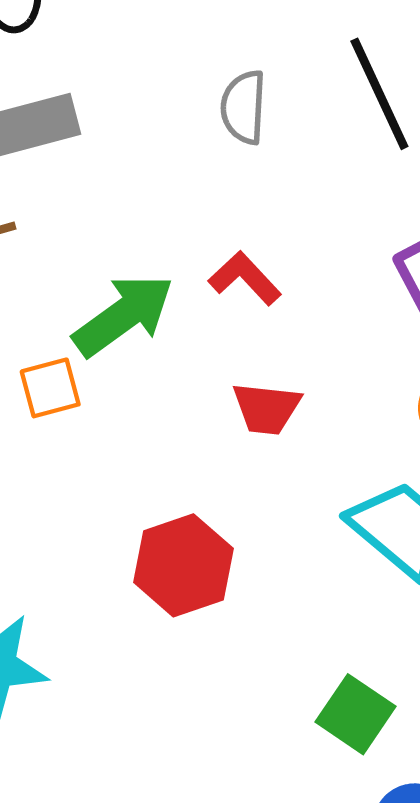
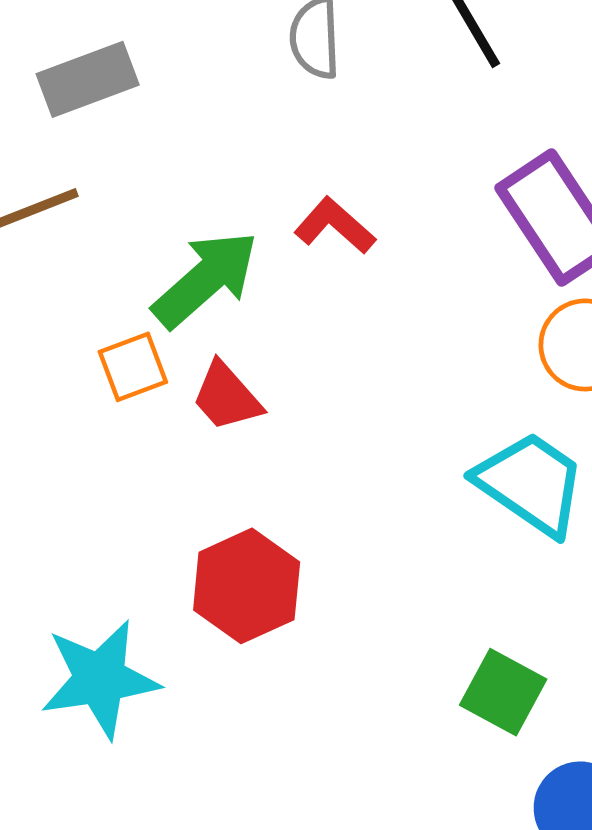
red trapezoid: (267, 408) -> (227, 397), moved, turned 48
red hexagon: (183, 565) -> (247, 586), moved

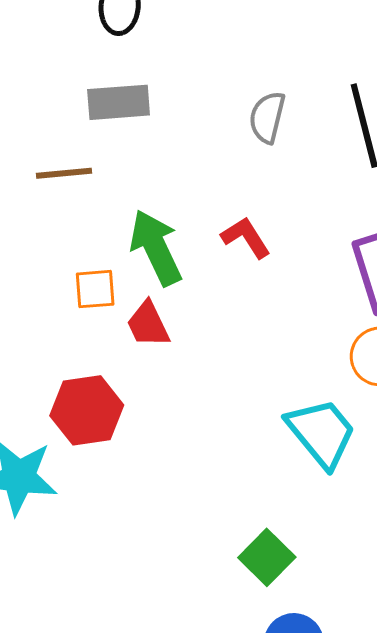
green arrow: (205, 279) -> (156, 248), turned -90
red hexagon: (247, 586) -> (87, 410), moved

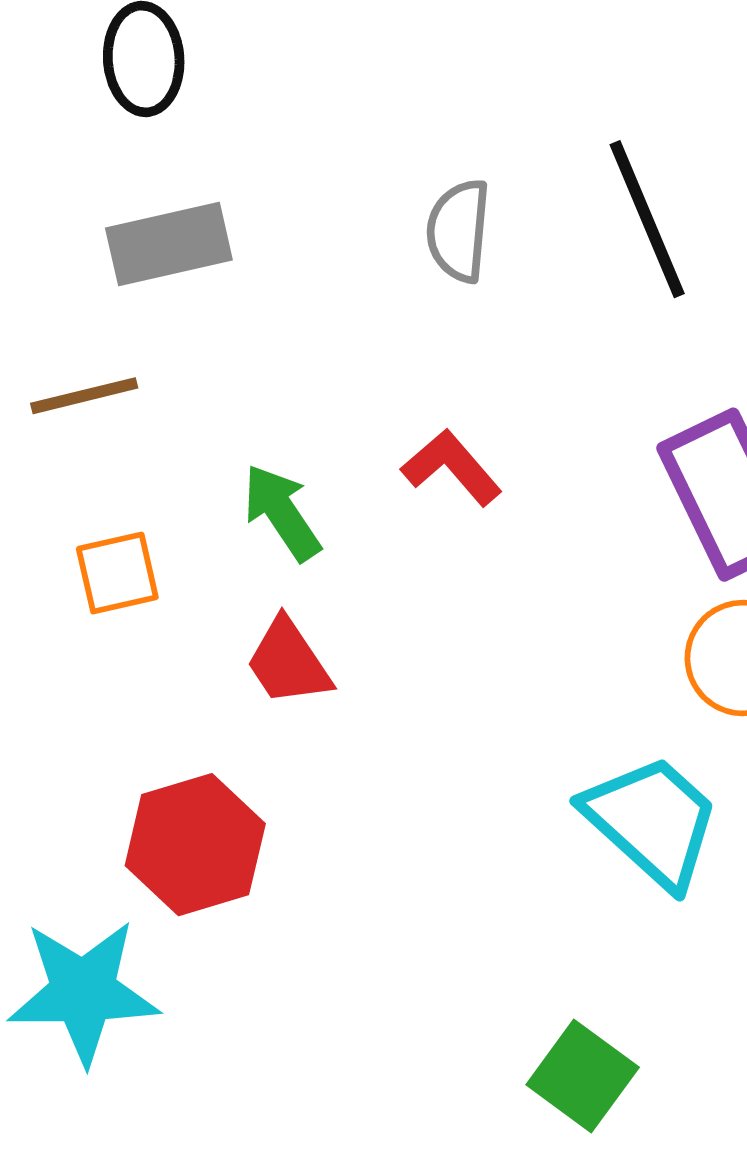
green arrow: (156, 248) -> (282, 512), size x0.7
orange square: (95, 289) -> (117, 573), moved

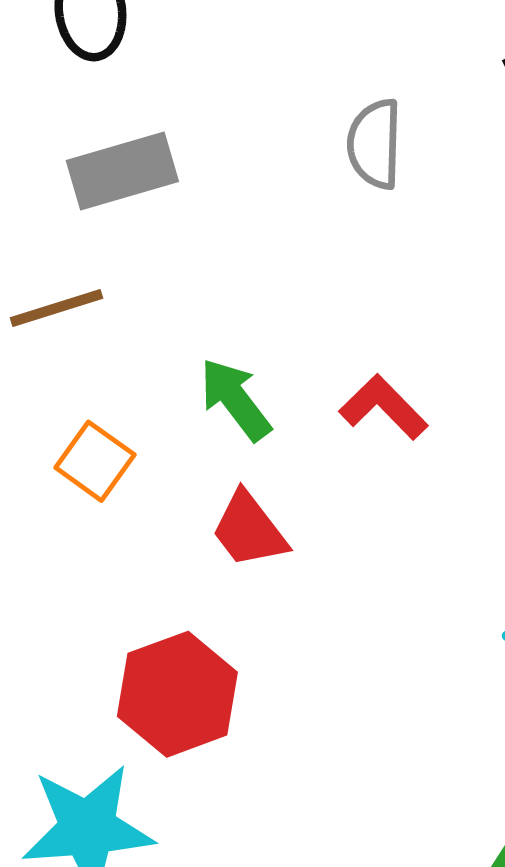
red L-shape: (452, 467) -> (384, 407), moved
orange square: (117, 573) -> (95, 461), turned -38

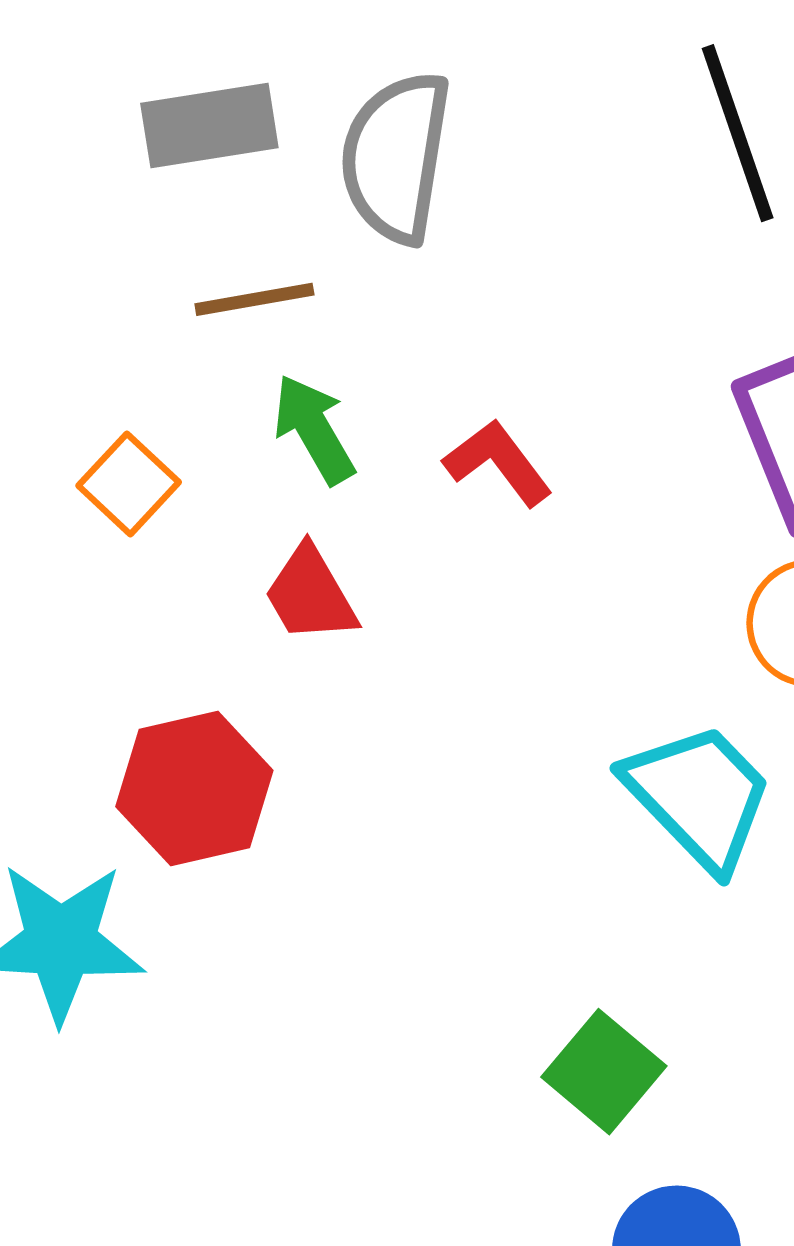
gray semicircle: (375, 144) -> (396, 157), moved, size x1.5
brown line: (56, 308) -> (254, 299), moved

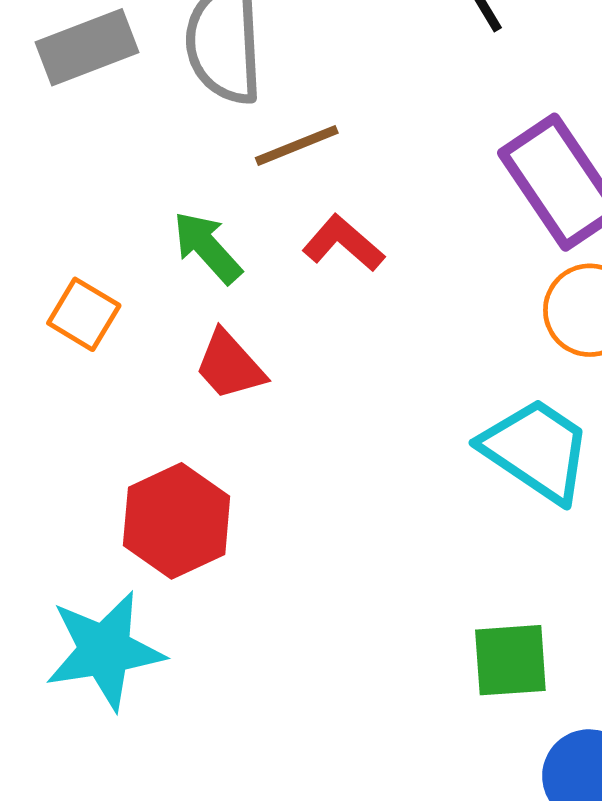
brown line: (254, 299) -> (297, 145), moved
green square: (604, 1072) -> (510, 660), turned -32

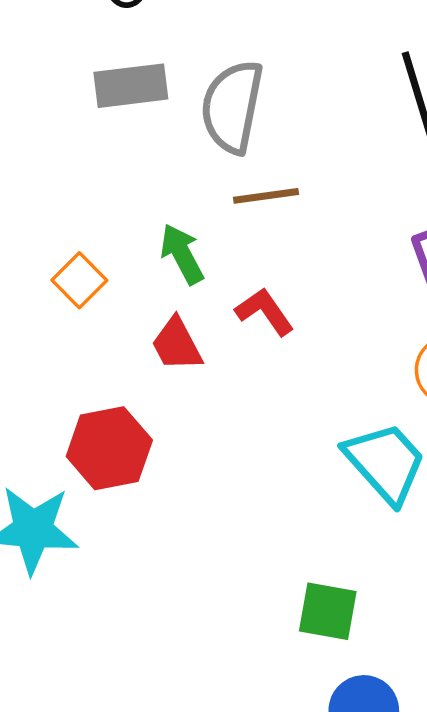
red L-shape: (343, 243) -> (265, 312), moved

